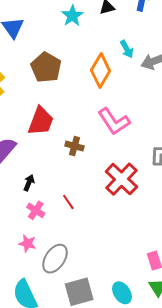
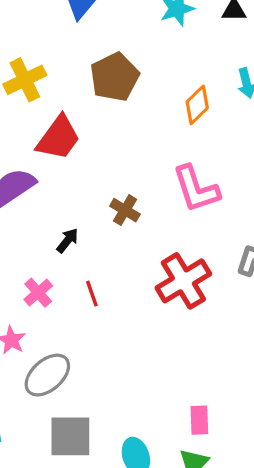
orange diamond: (101, 70) -> (197, 105), size x0.7
red trapezoid: (41, 121) -> (58, 138), moved
black arrow: (29, 183) -> (67, 240), moved

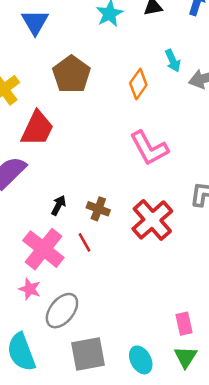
brown cross: (125, 210) -> (98, 209), moved
pink cross: (38, 293) -> (43, 249), size x1.8

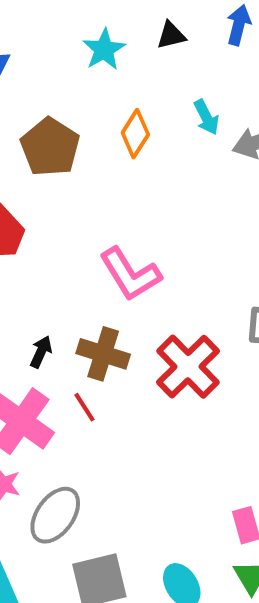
orange diamond: (138, 84) -> (135, 134), moved
pink L-shape: (149, 148) -> (130, 274), moved
brown cross: (98, 209) -> (103, 354), size x1.4

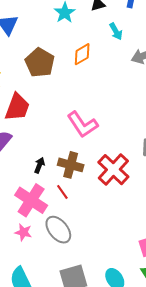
cyan arrow: (206, 117) -> (116, 31), moved
orange diamond: (135, 134) -> (82, 54), turned 30
gray ellipse: (55, 515) -> (58, 230), moved, turned -72

